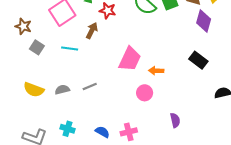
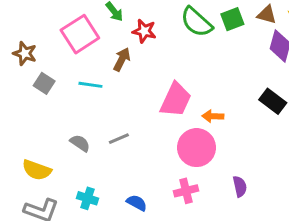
yellow semicircle: (34, 90) -> (37, 170), moved
gray semicircle: (62, 90) -> (80, 143), turned 48
pink circle: (145, 93) -> (196, 148), size x1.6
pink cross: (129, 132) -> (186, 191), moved

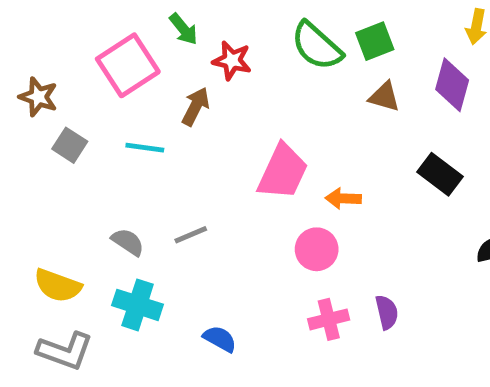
brown triangle: (267, 15) -> (384, 97), moved
pink circle: (196, 148) -> (317, 249), size x0.7
pink cross: (186, 191) -> (329, 319), moved
cyan cross: (87, 198) -> (138, 305), moved, size x1.4

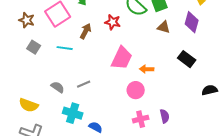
red star: (232, 60) -> (113, 22), moved
brown star: (38, 97) -> (27, 20), moved
cyan cross: (138, 305) -> (73, 113), moved

